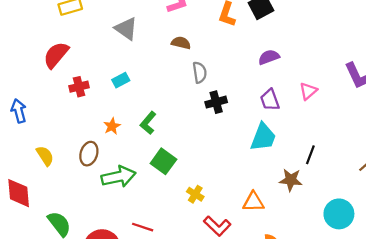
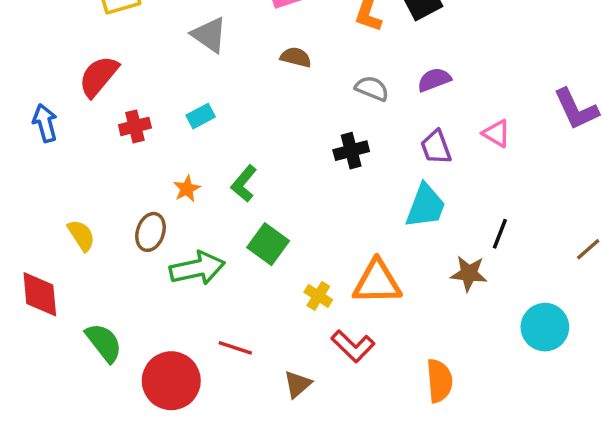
gray semicircle: (200, 72) -> (372, 88), moved, turned -60
pink triangle: (308, 91) -> (496, 133), turned -48
blue arrow: (19, 111) -> (45, 123), moved
orange triangle: (253, 202) -> (377, 282), moved, size x1.4

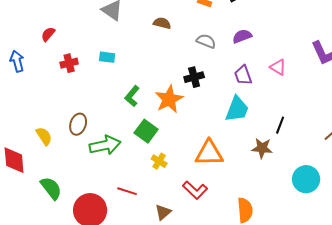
red semicircle: (99, 76) -> (48, 34), size x0.6
cyan rectangle: (201, 116) -> (107, 57), turned 35
orange star: (187, 189) -> (169, 99), moved, size x1.8
yellow semicircle: (81, 235) -> (44, 136), moved
yellow cross: (318, 296) -> (159, 161), moved

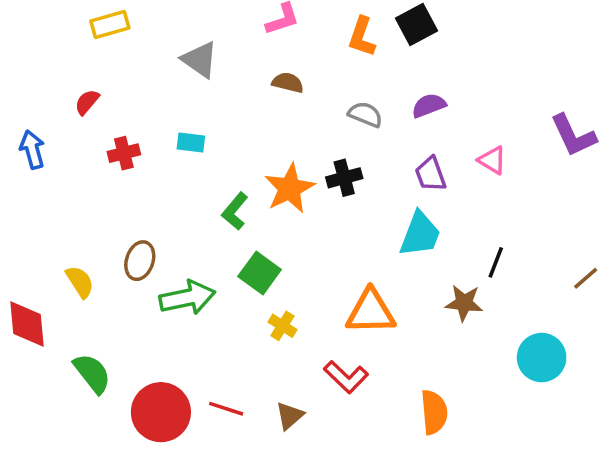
orange star: (169, 99) -> (290, 188), moved
red line: (127, 191) -> (226, 409), moved

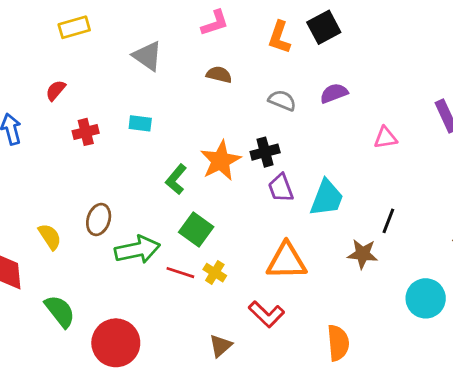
pink triangle: (492, 160) -> (385, 138), turned -40
purple trapezoid: (431, 174) -> (281, 188), moved
red line: (226, 409) -> (180, 273), moved

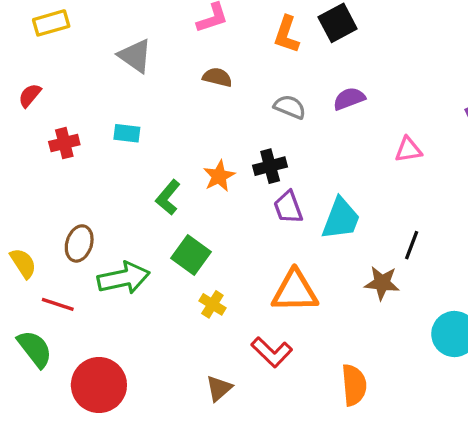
orange star: (221, 161) -> (219, 176), size x0.7
red line: (180, 273) -> (58, 304), moved

